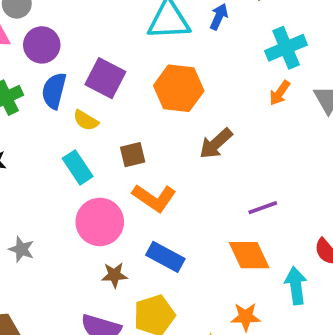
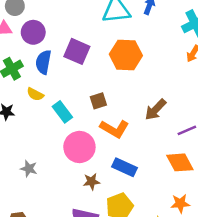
yellow semicircle: (86, 120) -> (35, 94), moved
brown arrow: (216, 144) -> (155, 110), moved

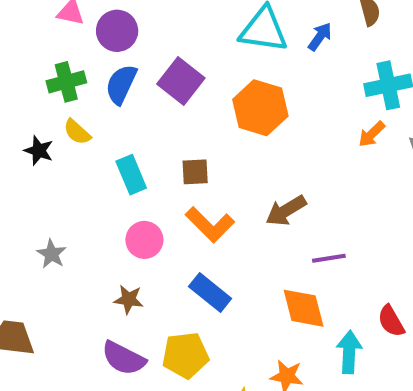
yellow semicircle: (35, 94) -> (77, 132), moved
pink circle: (79, 147) -> (144, 240), size x0.7
brown star: (91, 182) -> (129, 299), moved

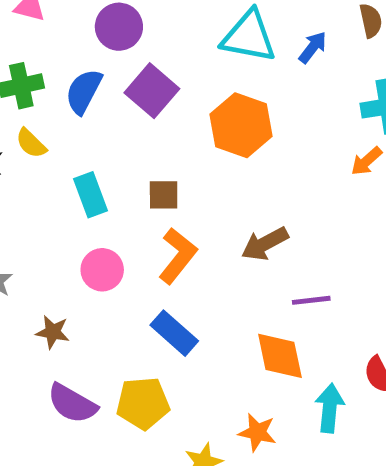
purple circle: (117, 31) -> (119, 27), moved
orange L-shape: (210, 225) -> (178, 256), turned -99
brown star: (129, 299) -> (53, 332), moved

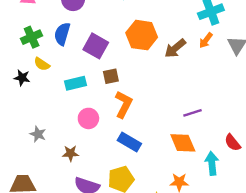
purple square: (152, 91) -> (96, 46), moved
cyan rectangle: (91, 195) -> (76, 83), turned -72
brown arrow: (265, 244) -> (175, 48), moved

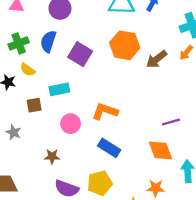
brown square: (111, 76) -> (34, 105), moved
orange L-shape: (124, 104) -> (105, 111), turned -100
gray star: (38, 134) -> (13, 132), moved

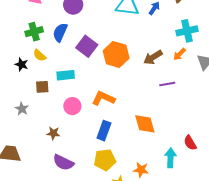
orange hexagon: (125, 45) -> (116, 54), moved
purple line: (171, 122) -> (167, 84), moved
blue rectangle: (109, 148) -> (104, 131), turned 72
orange diamond: (160, 150) -> (145, 124), moved
yellow pentagon: (100, 183) -> (105, 160), moved

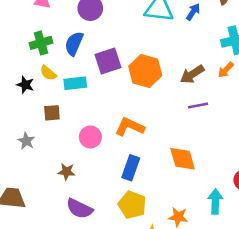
purple square: (87, 46) -> (108, 61), turned 35
cyan rectangle: (66, 75) -> (75, 83), moved
purple line: (167, 84) -> (198, 105), moved
yellow pentagon: (105, 160) -> (132, 205), turned 30

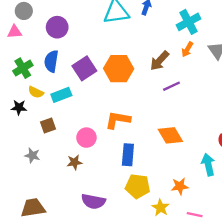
brown star: (67, 172) -> (74, 162), moved

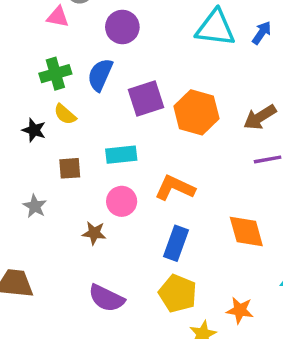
cyan rectangle: (61, 95) -> (121, 155), moved

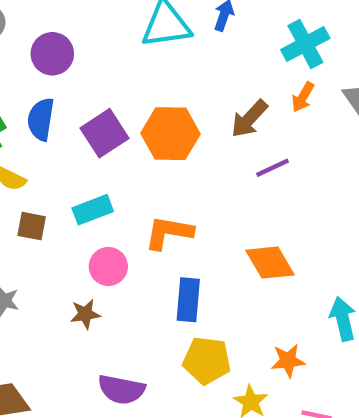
brown square: (70, 168) -> (32, 226), moved, turned 30

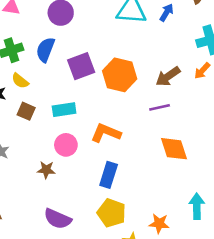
purple line: (272, 168) -> (160, 107), moved
orange diamond: (270, 263) -> (174, 149), moved

